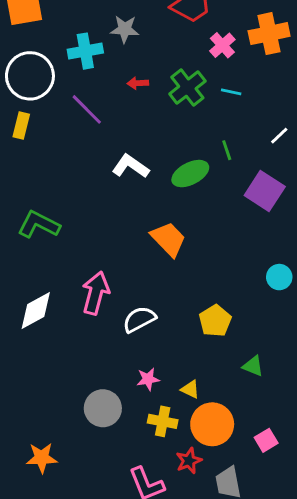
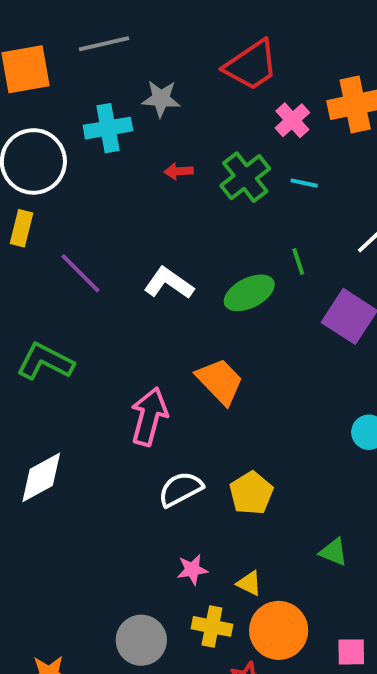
purple line: (87, 109) -> (80, 273), moved
pink arrow: (96, 293) -> (149, 417), moved
yellow pentagon: (215, 321) -> (251, 493), moved
gray circle: (103, 408) -> (141, 640), moved
pink square: (266, 440) -> (351, 652), turned 30

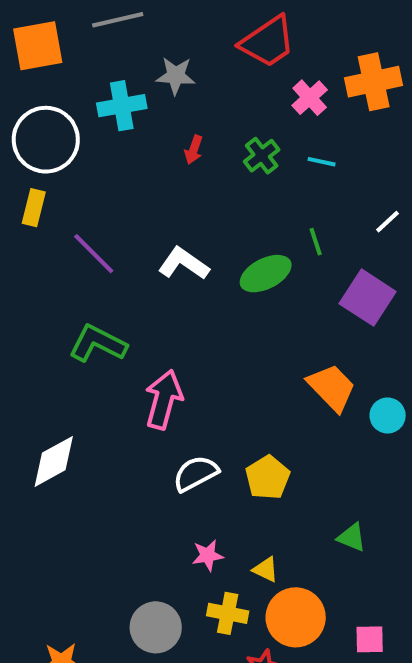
red arrow: (179, 171) -> (194, 150), turned -68
green cross: (245, 177) -> (262, 156), size x0.7
green L-shape: (45, 362) -> (98, 344), moved
orange trapezoid: (220, 381) -> (332, 388), moved

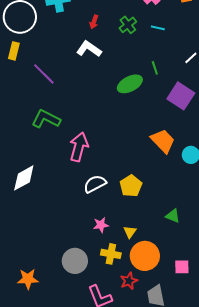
white L-shape: (184, 264) -> (89, 49), moved
yellow triangle: (266, 569) -> (130, 232), turned 40

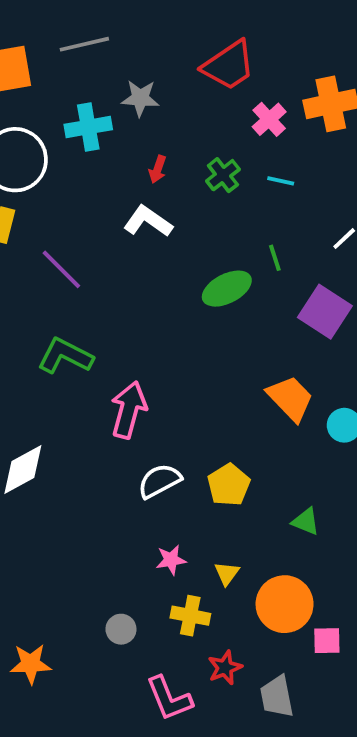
green triangle: (173, 216) -> (306, 521), moved
orange circle: (145, 256) -> (285, 604), moved
gray circle: (75, 261) -> (121, 629), size x0.6

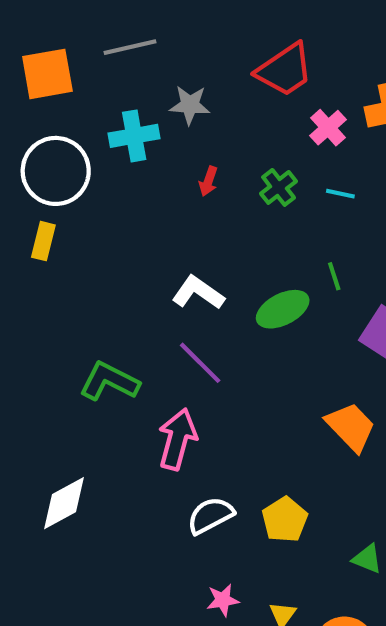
white L-shape: (148, 221) -> (198, 293), moved
purple line: (61, 269) -> (200, 363), moved

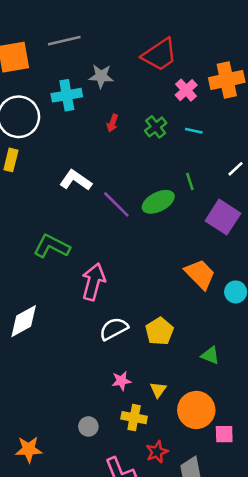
white L-shape: (198, 293) -> (76, 180), moved
purple line: (200, 363) -> (116, 204), moved

